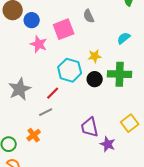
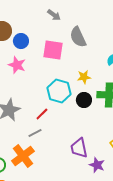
gray semicircle: (89, 16) -> (78, 37), size x1.5
pink square: (64, 29) -> (53, 50), turned 30
pink star: (39, 44) -> (17, 65), moved
orange cross: (34, 135) -> (23, 156), size x1.6

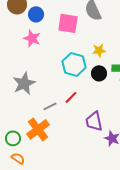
red line: (42, 114) -> (71, 97), moved

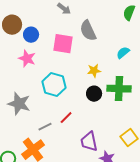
cyan hexagon: (74, 64) -> (54, 85), moved
gray star: (24, 83) -> (19, 104), turned -30

